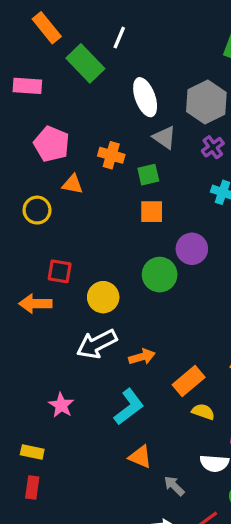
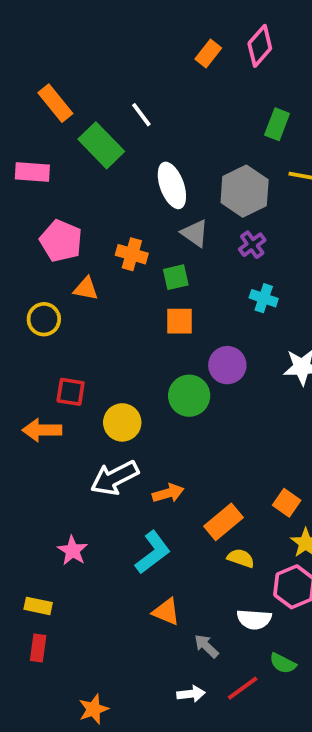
white line: (119, 38) -> (141, 115), turned -60

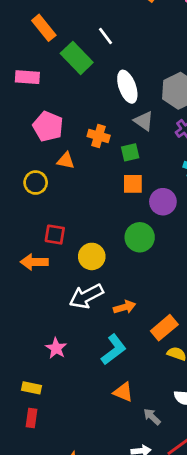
purple circle: (227, 365) -> (163, 202), moved

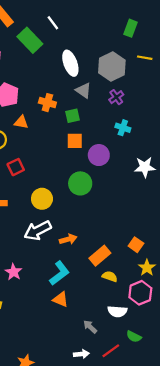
red square: (55, 235) -> (16, 167), moved, turned -35
orange triangle: (123, 392) -> (61, 299), moved

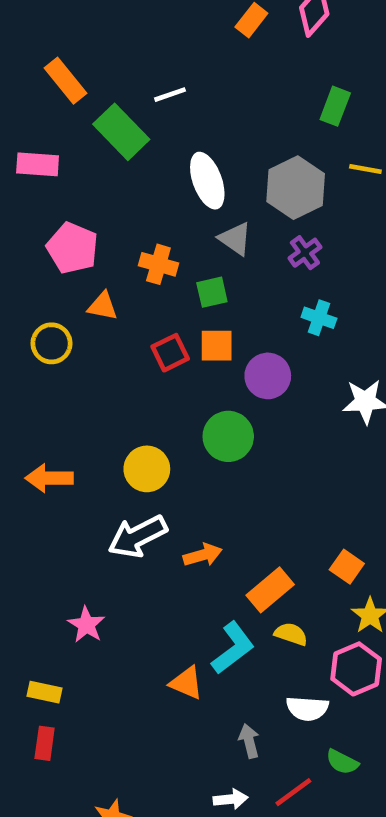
white line: (53, 23) -> (170, 95), turned -72
red square: (16, 167) -> (170, 353), moved
cyan L-shape: (59, 273) -> (233, 648), moved
gray arrow: (90, 327) -> (249, 741), turned 32

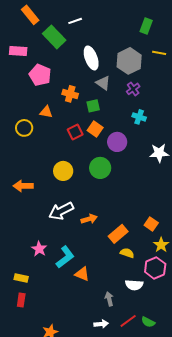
pink pentagon: (72, 248) -> (40, 75), moved
orange square: (217, 346) -> (95, 129), turned 35
yellow circle: (147, 469) -> (63, 171), moved
cyan L-shape: (233, 648) -> (65, 257), moved
green semicircle: (342, 762) -> (148, 322), moved

